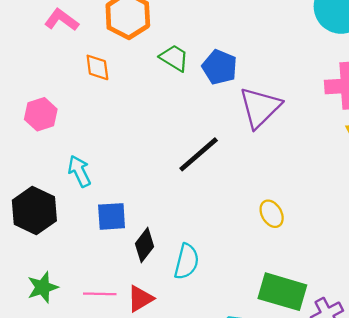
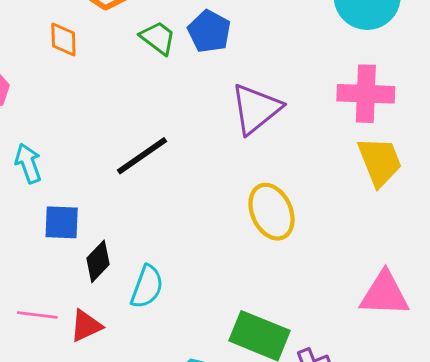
blue pentagon: (220, 67) -> (209, 31), moved
black line: (199, 154) -> (142, 156), moved
yellow ellipse: (272, 214) -> (272, 212), moved, size x1.6

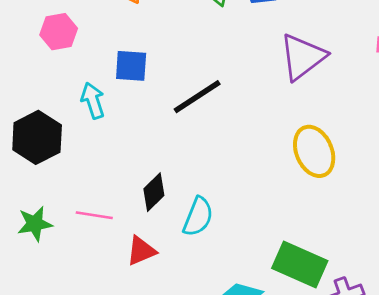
blue square: (62, 222) -> (131, 66), moved
pink line: (37, 315) -> (94, 215), moved

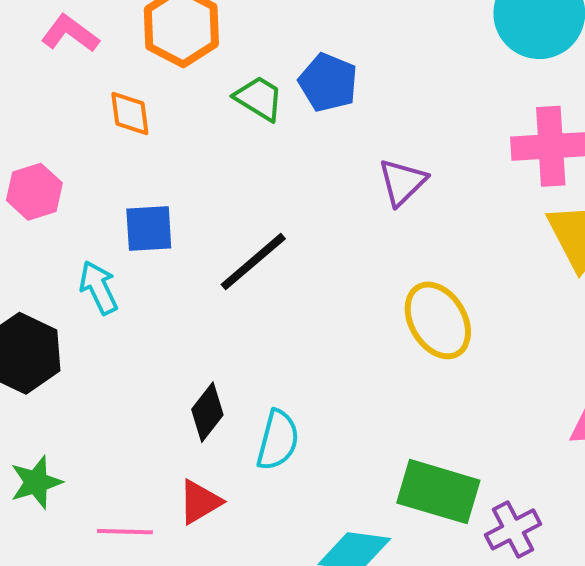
purple triangle: (303, 57) -> (402, 182), size x0.7
pink line: (94, 215) -> (125, 532), moved

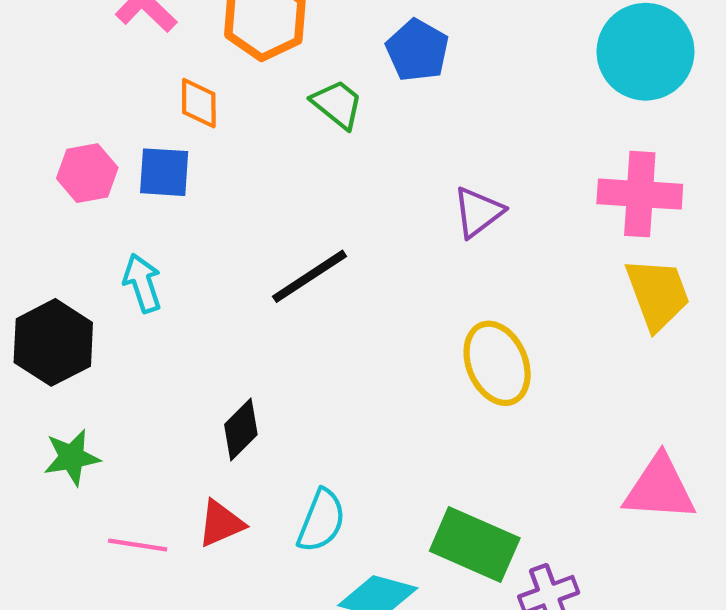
blue pentagon: (328, 82) -> (417, 50), moved
blue square: (149, 228) -> (164, 172), moved
cyan semicircle: (278, 440) -> (321, 521), moved
green star: (36, 482) -> (72, 457), moved

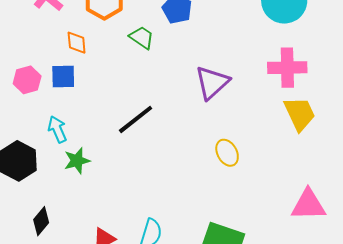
purple triangle: (478, 212) -> (212, 83), size x1.4
yellow ellipse: (497, 363) -> (227, 153), size x0.7
black diamond: (241, 429) -> (41, 221), moved
green star: (72, 457) -> (77, 161), moved

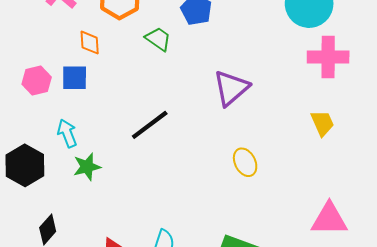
pink cross: (287, 68) -> (328, 57), moved
yellow trapezoid: (300, 114) -> (322, 123), size x0.7

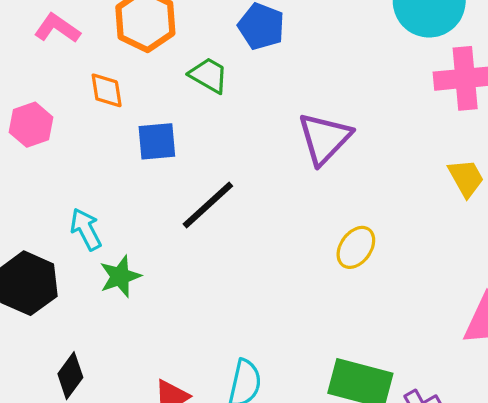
blue square: (75, 78) -> (157, 141), moved
pink hexagon: (37, 81) -> (31, 125), moved
yellow ellipse: (245, 162) -> (356, 247), turned 68

